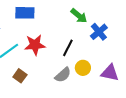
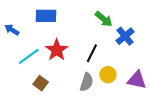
red star: (35, 45) -> (57, 50), turned -30
gray semicircle: (63, 75) -> (87, 82), turned -30

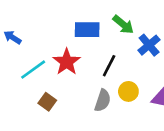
blue rectangle: (46, 16) -> (87, 30), moved

